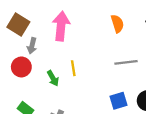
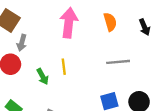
pink arrow: (61, 26) -> (69, 23), moved

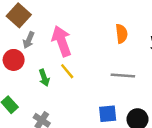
pink arrow: (69, 23) -> (62, 41), moved, turned -36
yellow line: (64, 67) -> (67, 71), turned -42

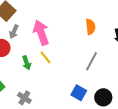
gray line: (123, 75) -> (91, 61), turned -66
blue square: (108, 114) -> (79, 93), turned 35

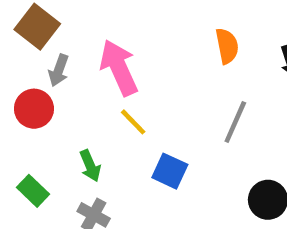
green arrow: (27, 63) -> (90, 166), moved
blue square: (79, 93) -> (170, 171), moved

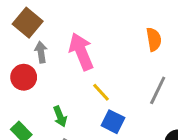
gray arrow: (59, 70) -> (41, 52), turned 150
yellow line: (133, 122) -> (101, 92), moved

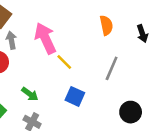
yellow line: (101, 92) -> (64, 62), moved
green arrow: (60, 116) -> (30, 94), turned -30

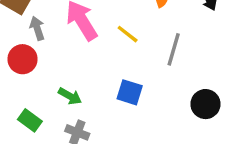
yellow line: (64, 62) -> (128, 34), moved

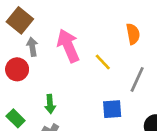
blue square: (130, 92) -> (112, 109), moved, turned -30
green arrow: (70, 96) -> (50, 104), turned 48

